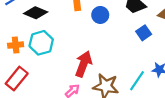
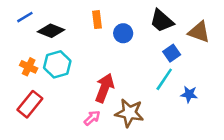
orange cross: (16, 45) -> (29, 67), turned 32
cyan line: (137, 81) -> (164, 79), moved

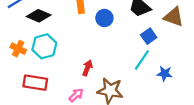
red arrow: (104, 88) -> (87, 68), size x0.6
red rectangle: (30, 104) -> (35, 83), moved, turned 60

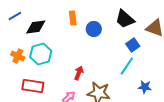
black diamond: (39, 16) -> (36, 27), turned -30
blue star: (165, 74) -> (145, 87), moved

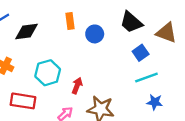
cyan hexagon: (41, 54) -> (48, 73), moved
cyan line: (127, 66) -> (146, 77), moved, turned 36

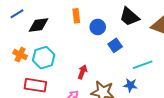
blue square: (141, 53) -> (115, 45), moved
cyan hexagon: (48, 73) -> (44, 58), moved
blue star: (155, 102) -> (130, 85), moved

